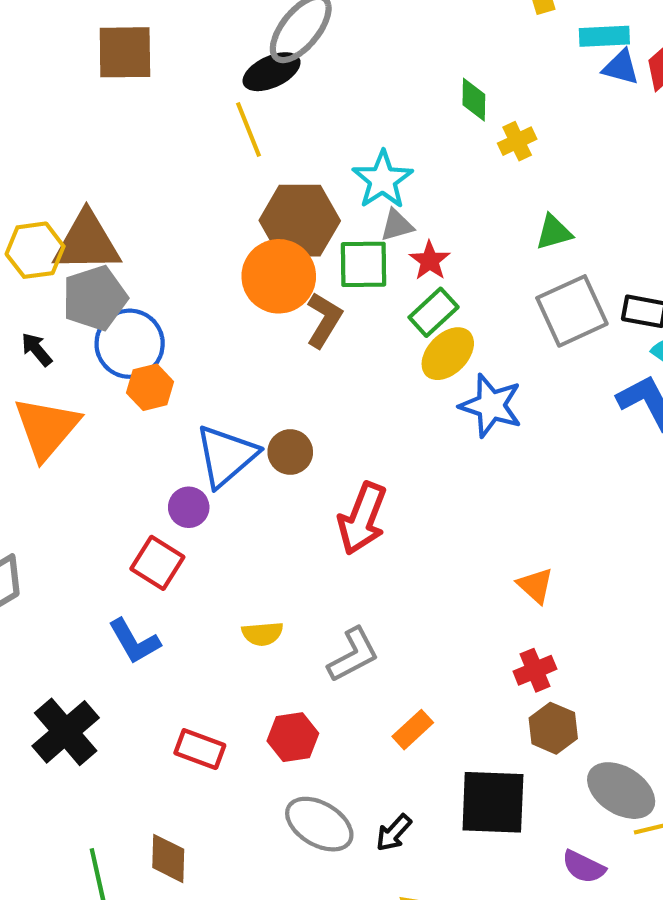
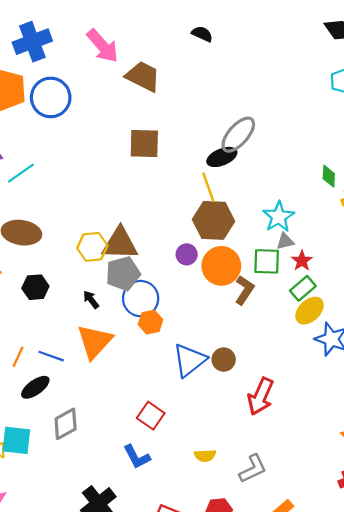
brown hexagon: (300, 221) -> (213, 220), moved
purple circle: (189, 507) -> (187, 254), moved

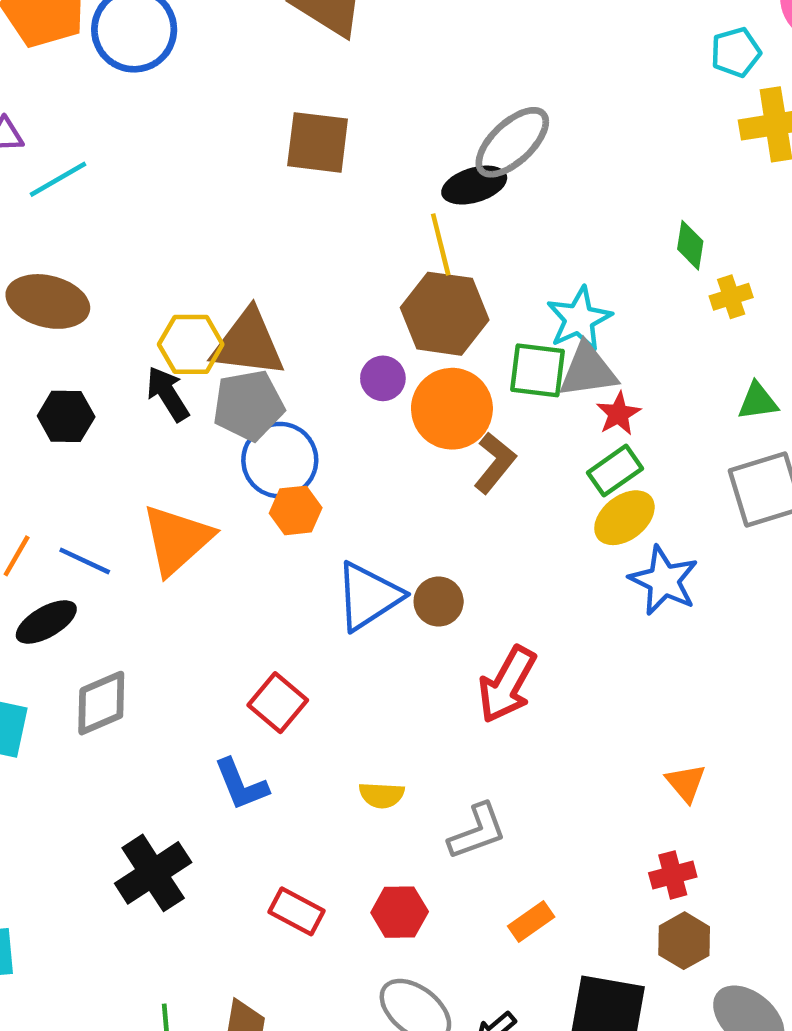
gray triangle: (285, 241) -> (588, 371), size x1.6
green square: (267, 261) -> (538, 370), moved
black arrow: (91, 300) -> (168, 394), moved, size x1.4

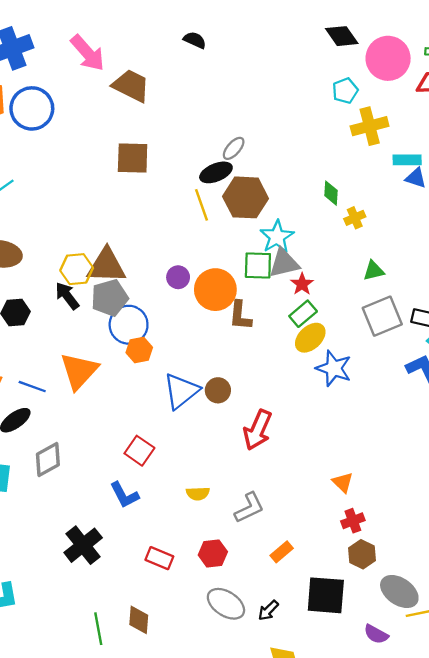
gray ellipse: (512, 142) -> (234, 148), size x0.6
brown hexagon: (445, 314) -> (246, 197), moved
brown L-shape: (495, 463) -> (240, 316), turned 152
orange triangle: (686, 783) -> (343, 482), moved

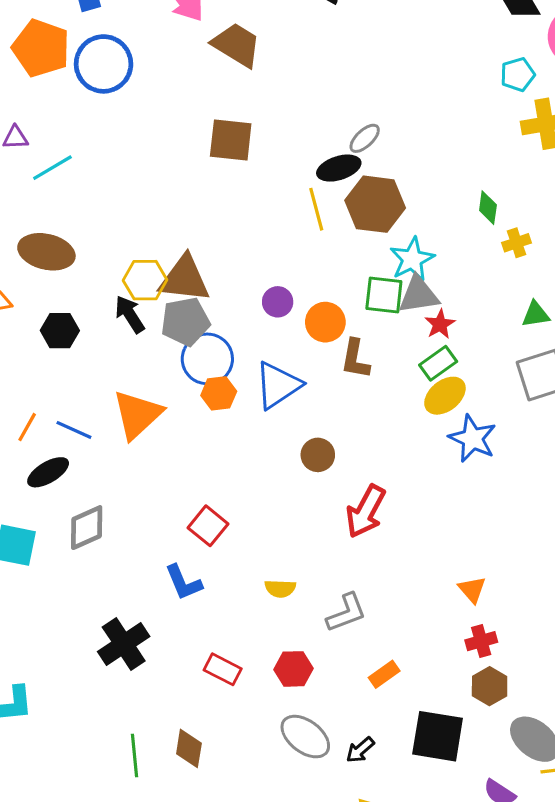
orange circle: (215, 290) -> (325, 322), size x0.7
blue triangle: (181, 391) -> (278, 385), moved

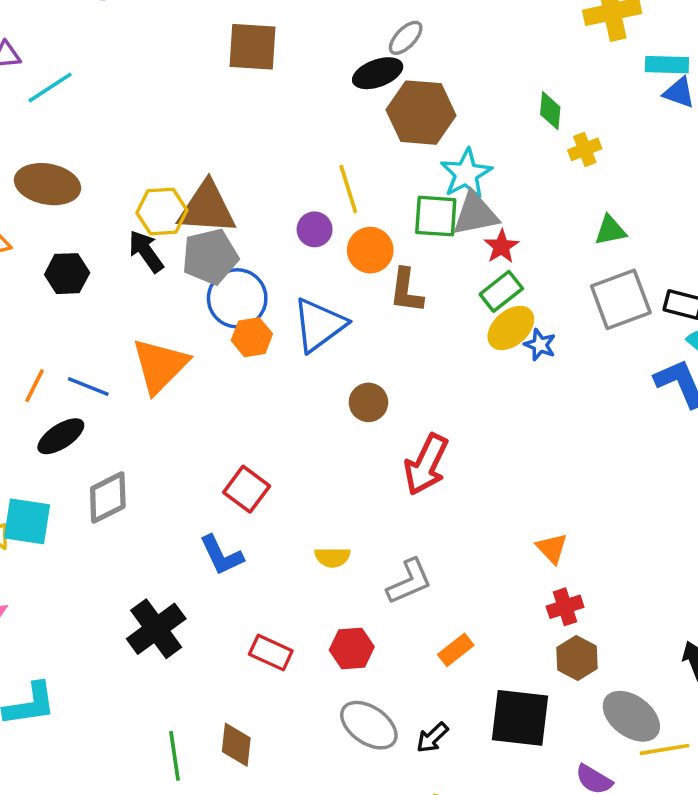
yellow line: (316, 209) -> (348, 189), moved
blue star: (473, 439) -> (540, 345), moved, size x0.6

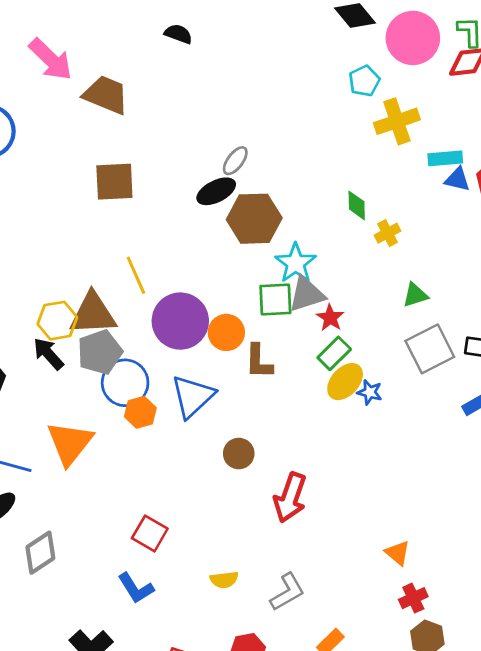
yellow line: (348, 189) -> (136, 275), moved
purple circle: (315, 229) -> (180, 321), size x2.0

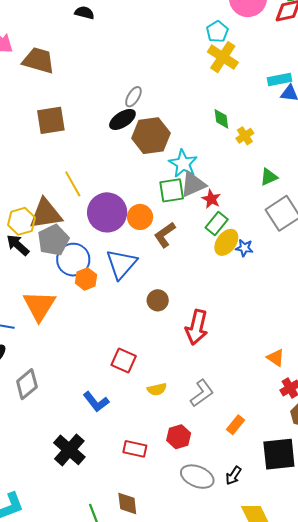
yellow cross: (397, 121) -> (223, 57), moved, turned -32
brown L-shape: (259, 361) -> (165, 235), turned 60
red square: (150, 533) -> (124, 361), moved

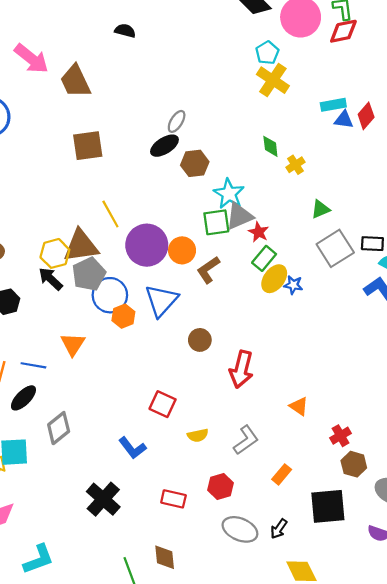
brown trapezoid: (39, 60) -> (75, 81), turned -132
brown hexagon: (151, 136) -> (195, 163), size x0.7
orange triangle: (39, 306) -> (73, 344), size x0.7
orange triangle: (276, 358) -> (299, 406), moved

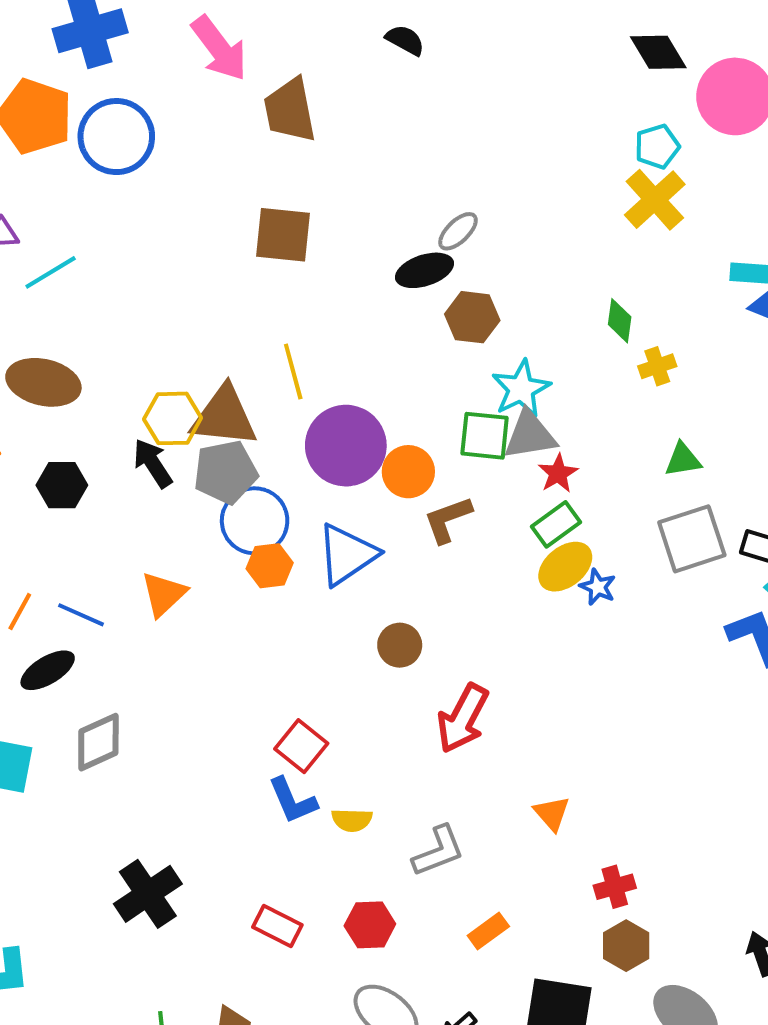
blue L-shape: (132, 448) -> (293, 801), moved

